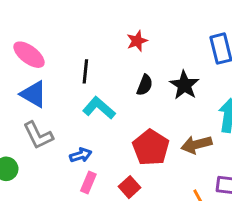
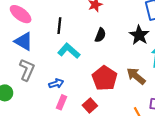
black star: (184, 85) -> (139, 35), moved
gray L-shape: (38, 135) -> (27, 70), turned -130
brown arrow: (196, 144) -> (136, 76), turned 54

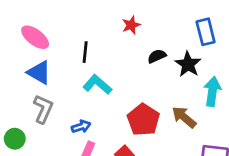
black semicircle: (100, 35) -> (157, 56), moved, turned -136

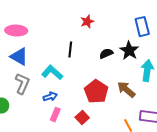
pink ellipse: (35, 37) -> (16, 31), turned -35
black line: (85, 52) -> (70, 50), moved
black semicircle: (157, 56) -> (106, 54), moved
cyan L-shape: (97, 85) -> (52, 73), moved

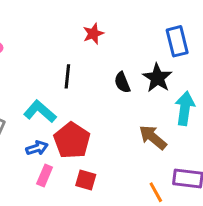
black semicircle: (106, 54) -> (122, 82), turned -88
red pentagon: (96, 92) -> (72, 140), moved
red square: (82, 118) -> (86, 180), turned -32

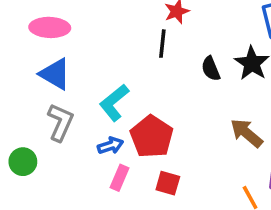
black line: (67, 76) -> (162, 44), moved
cyan L-shape: (40, 111) -> (114, 103), turned -80

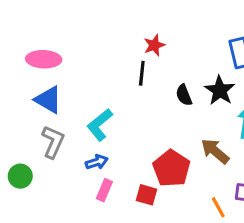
red pentagon: (152, 137) -> (171, 168), moved

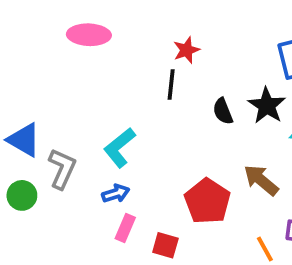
pink ellipse: (44, 59) -> (89, 35), moved
blue triangle: (48, 100) -> (24, 140), moved
green circle: (20, 176) -> (22, 195), moved
red square: (147, 195) -> (165, 245), moved

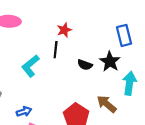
black semicircle: (223, 111) -> (85, 65), turned -48
cyan L-shape: (120, 148) -> (30, 66), moved

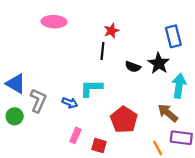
cyan L-shape: (30, 66) -> (91, 88), moved, turned 40
brown arrow: (107, 104) -> (168, 113), moved
blue arrow: (24, 112) -> (70, 103), moved, turned 40

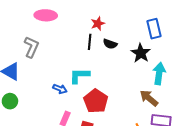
black semicircle: (133, 67) -> (110, 44), moved
gray L-shape: (38, 101) -> (31, 47), moved
red pentagon: (124, 120) -> (96, 101), moved

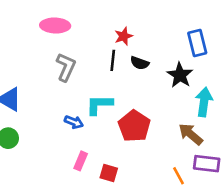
gray L-shape: (31, 47) -> (66, 67), moved
red pentagon: (96, 101) -> (134, 126), moved

